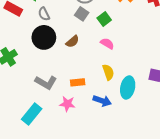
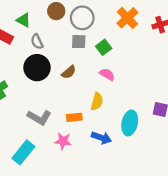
gray square: (82, 14) -> (79, 42), turned -32
yellow semicircle: (108, 72) -> (97, 102), moved, turned 35

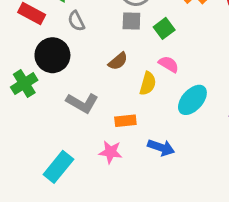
black circle: (37, 68) -> (52, 55), moved
yellow semicircle: (97, 102) -> (148, 84), moved
gray L-shape: (39, 117) -> (82, 103), moved
cyan ellipse: (130, 123) -> (192, 100), moved, turned 30

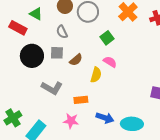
gray semicircle: (76, 21) -> (62, 32), moved
gray square: (131, 21) -> (57, 53), moved
green cross: (24, 84) -> (13, 118), moved
cyan ellipse: (192, 100) -> (132, 124), moved, turned 50

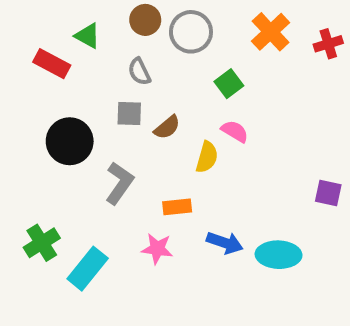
black circle: (32, 56) -> (70, 141), moved
gray L-shape: (52, 88) -> (119, 183), turned -85

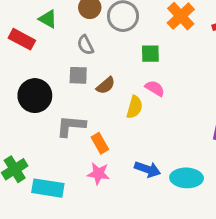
green square: (229, 84) -> (150, 54), turned 36
gray L-shape: (119, 183) -> (71, 126), turned -120
orange rectangle: (177, 207) -> (100, 143), moved, turned 66
cyan rectangle: (88, 269) -> (48, 188), turned 60

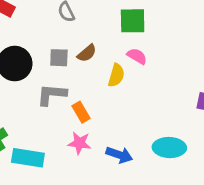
green square: (150, 54) -> (133, 21), size x1.4
gray square: (78, 75) -> (59, 58), moved
blue arrow: (148, 169) -> (119, 155), moved

